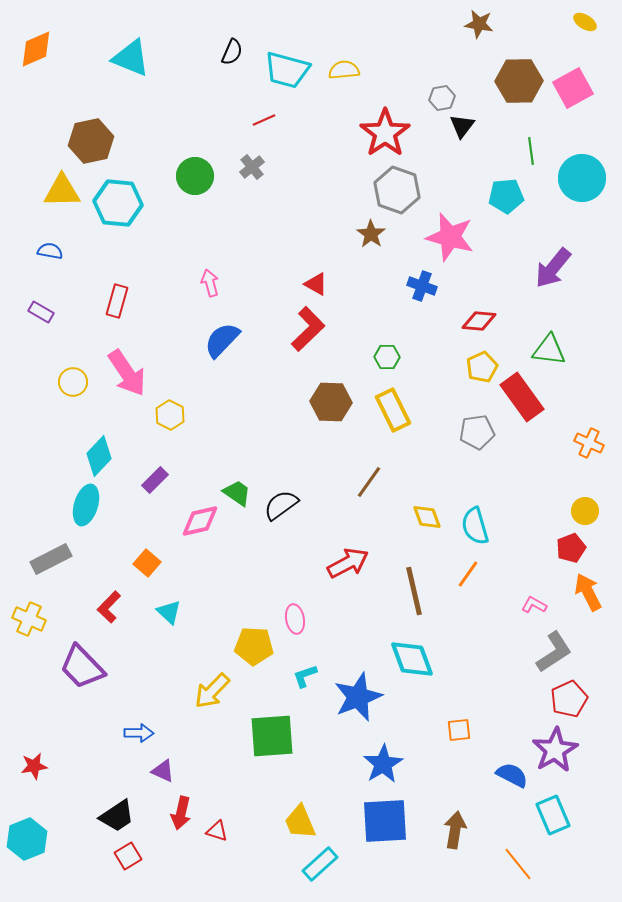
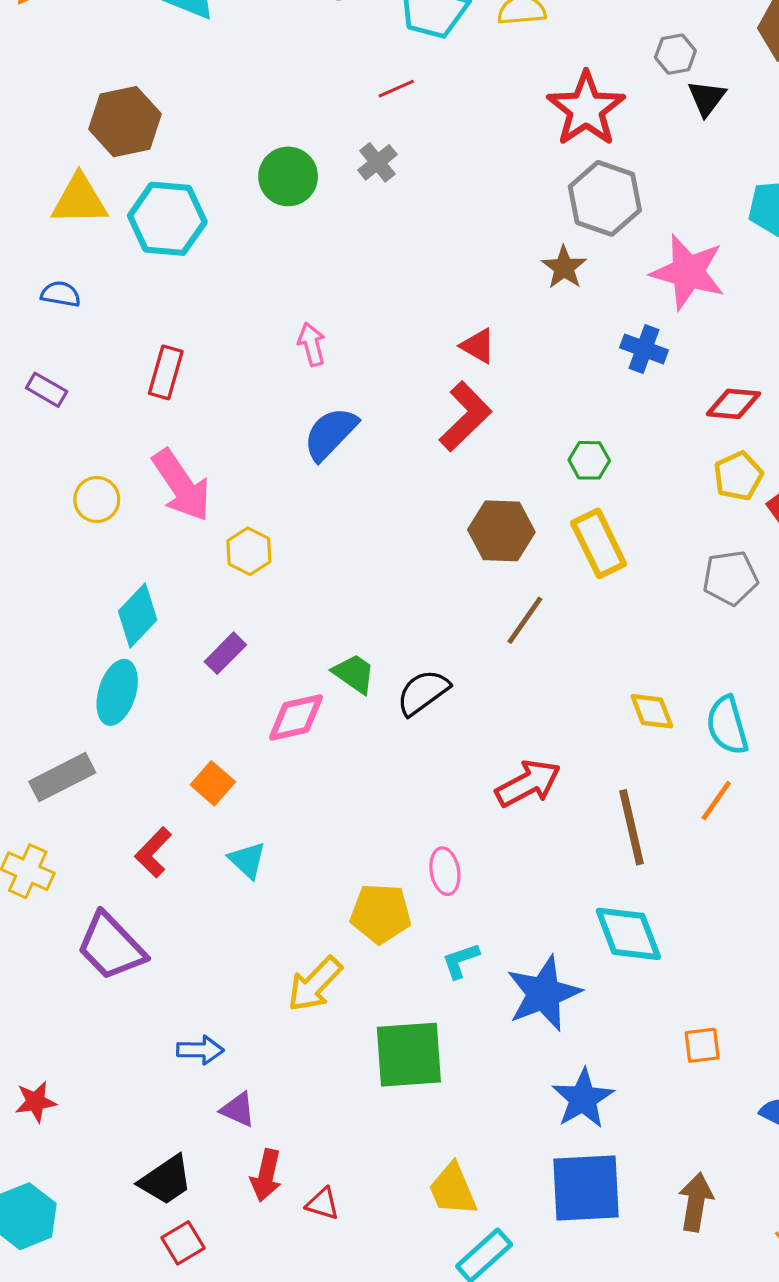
brown line: (369, 482) -> (525, 620), moved

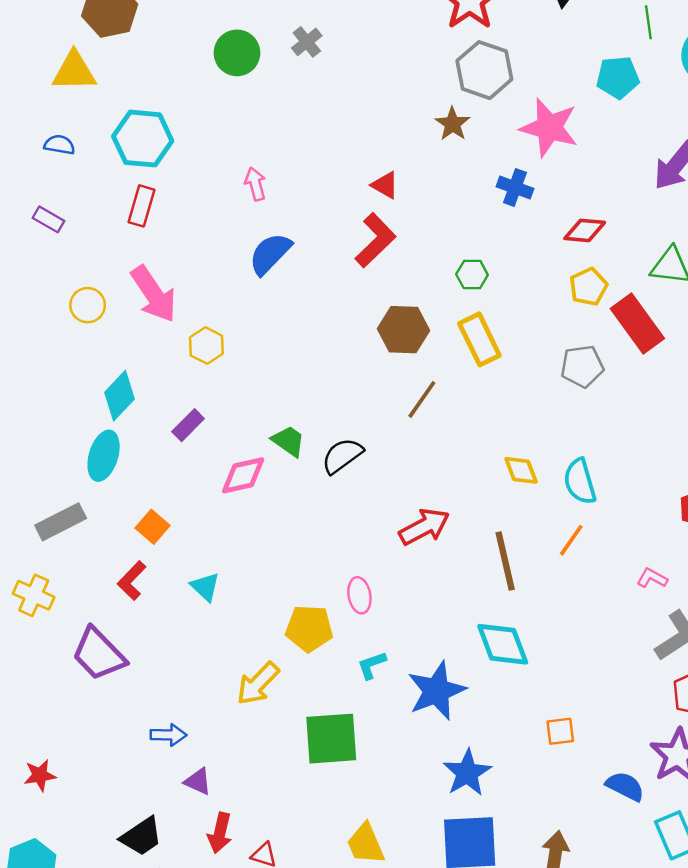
cyan hexagon: (167, 219) -> (143, 139), moved
orange square: (213, 783) -> (153, 527), moved

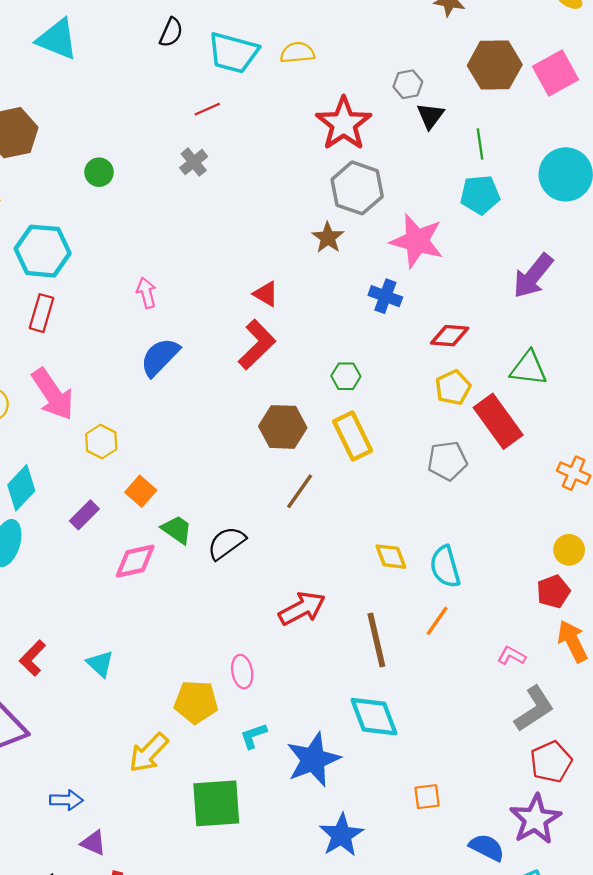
green line: (648, 22) -> (480, 144), moved
green circle: (237, 53) -> (99, 172), moved, size x0.7
orange square: (153, 527) -> (141, 491), moved

